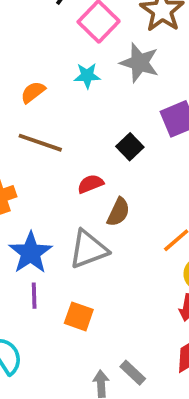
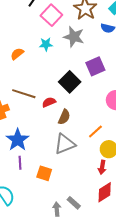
brown line: (40, 143) -> (24, 94), moved
black square: (130, 147) -> (70, 82), size x1.5
gray triangle: (88, 249) -> (65, 144), moved

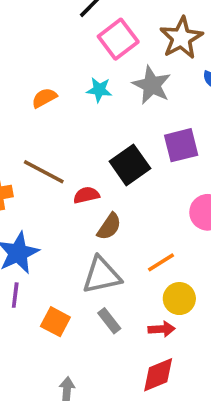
red arrow: (102, 167) -> (162, 329), turned -112
gray rectangle: (74, 203) -> (109, 321), moved

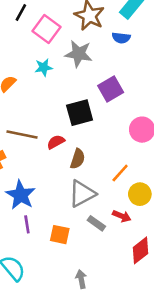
black square: (130, 165) -> (80, 113), turned 36
red arrow: (162, 329) -> (122, 216), moved, turned 42

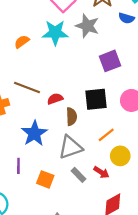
cyan star: (44, 67) -> (55, 33), size x1.6
black square: (80, 113) -> (96, 99), moved
brown semicircle: (78, 159) -> (72, 116), turned -30
blue star: (21, 195) -> (34, 133), moved

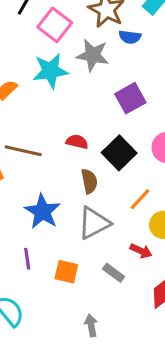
blue semicircle: (126, 18) -> (130, 37), moved
red semicircle: (55, 99) -> (77, 142), moved, turned 42
black square: (96, 99) -> (119, 153), turned -30
gray rectangle: (78, 175) -> (114, 273), moved

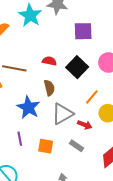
cyan star: (50, 71) -> (30, 15), turned -30
purple square: (130, 98) -> (83, 31), turned 30
brown semicircle: (89, 181) -> (49, 88), moved
red arrow: (141, 251) -> (85, 125), moved

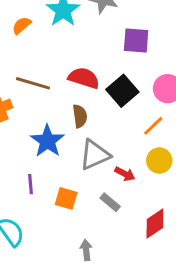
red semicircle: (49, 61) -> (84, 78), size x1.5
orange line: (92, 97) -> (153, 126), moved

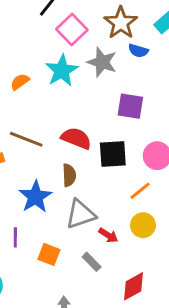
black square: (122, 91) -> (113, 154), turned 32

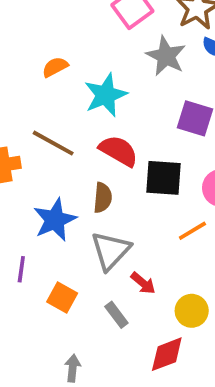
cyan star: (62, 71) -> (106, 95), moved
gray triangle: (81, 214) -> (111, 251), turned -36
yellow circle: (143, 225) -> (192, 311), moved

